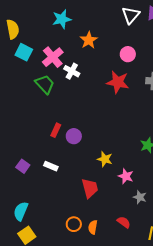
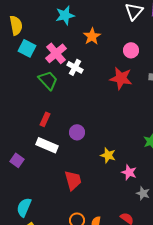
red rectangle: (56, 130) -> (45, 119), moved
purple square: (23, 166) -> (17, 160), moved
white rectangle: (51, 166) -> (47, 145), moved, size x1.5
red trapezoid: (90, 188) -> (73, 180), moved

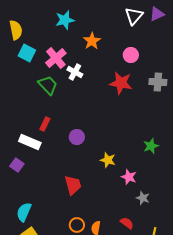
white rectangle: (47, 145) -> (30, 142), moved

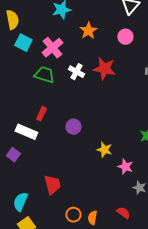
pink circle: (131, 55) -> (125, 37), moved
white cross: (75, 72) -> (76, 72), moved
red star: (121, 83) -> (104, 69), moved
green trapezoid: (48, 85) -> (44, 75), turned -30
red trapezoid: (73, 185) -> (52, 185), moved

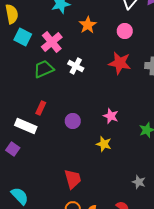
red star: (104, 69) -> (120, 63), moved
green trapezoid: (44, 75) -> (44, 69), turned -40
pink star: (125, 167) -> (111, 116), moved
red trapezoid: (52, 185) -> (73, 179), moved
cyan semicircle: (20, 202) -> (20, 196), turned 114

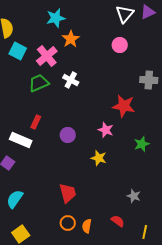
orange star: (88, 25) -> (71, 39), moved
red star: (120, 63) -> (124, 106), moved
cyan semicircle: (20, 196) -> (15, 199), moved, turned -102

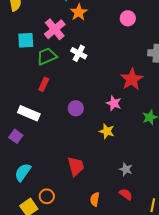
cyan square: (18, 51) -> (26, 40), moved, turned -30
red star: (124, 106) -> (132, 79), turned 30
red rectangle: (36, 122) -> (44, 84), moved
gray star: (134, 196) -> (126, 169), moved
orange circle: (68, 223) -> (47, 196), moved

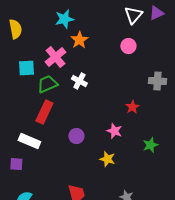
red star: (132, 79) -> (132, 107), size x0.6
red rectangle: (44, 84) -> (44, 112), size x1.6
purple square: (16, 136) -> (16, 164), turned -32

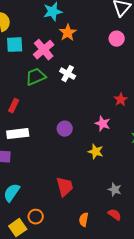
cyan square: (26, 68) -> (15, 45), moved
red rectangle: (44, 112) -> (14, 106), moved, size x0.6
white rectangle: (29, 141) -> (18, 134), turned -30

